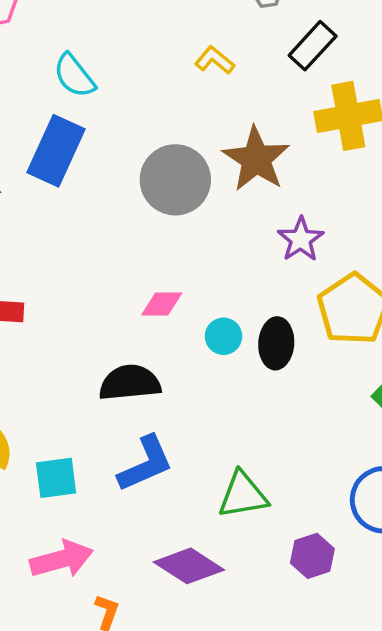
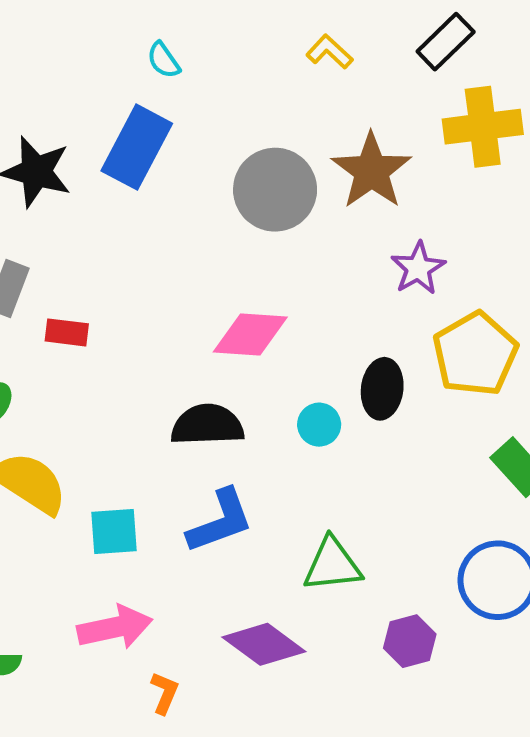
cyan semicircle: (74, 76) -> (164, 60), size x0.7
pink diamond: (162, 304) -> (250, 335), size x1.5
cyan circle: (224, 336) -> (319, 425), moved

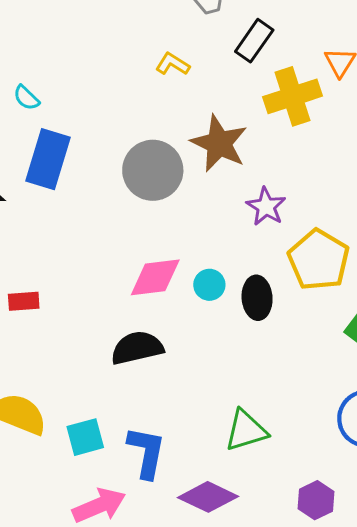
cyan semicircle: (164, 60) -> (26, 98), moved
cyan circle: (319, 425) -> (209, 285), moved
blue L-shape: (220, 521) -> (146, 452), moved, turned -48
purple hexagon: (410, 641) -> (316, 500), moved

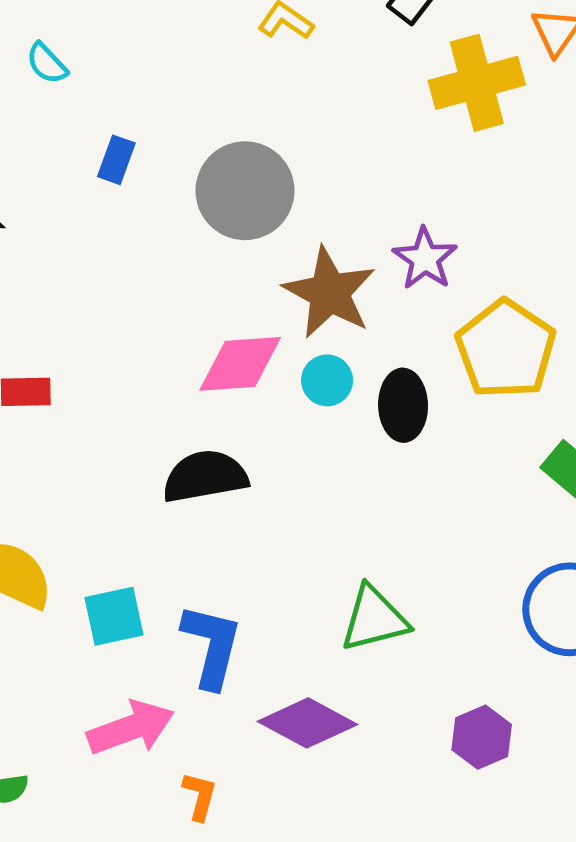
brown star: (219, 143) -> (329, 293), moved
blue rectangle: (48, 159) -> (116, 160), moved, size x0.5

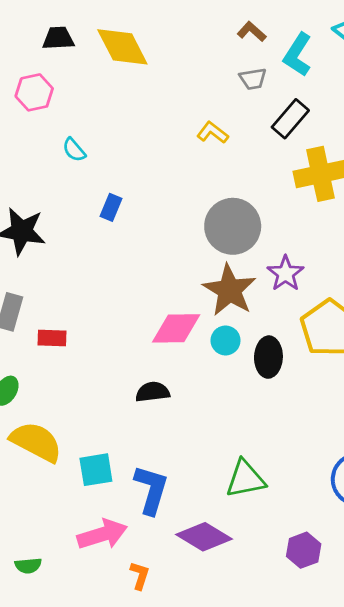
gray circle: (245, 191) -> (233, 226), moved
black semicircle: (205, 476) -> (153, 392), size x0.7

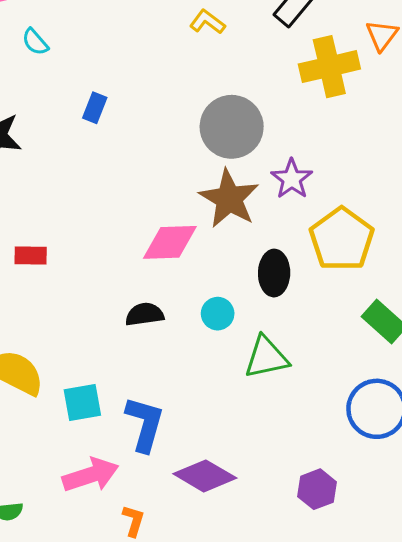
cyan semicircle: (74, 150) -> (35, 42), moved
cyan circle: (226, 340) -> (218, 314), moved
green triangle: (245, 479) -> (266, 357), moved

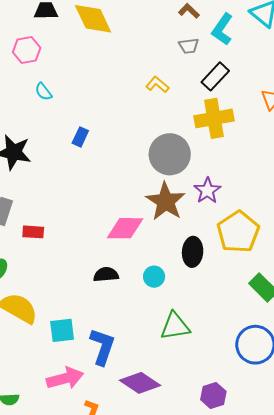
yellow cross: (329, 67) -> (214, 118), moved
green triangle: (266, 357) -> (175, 326), moved

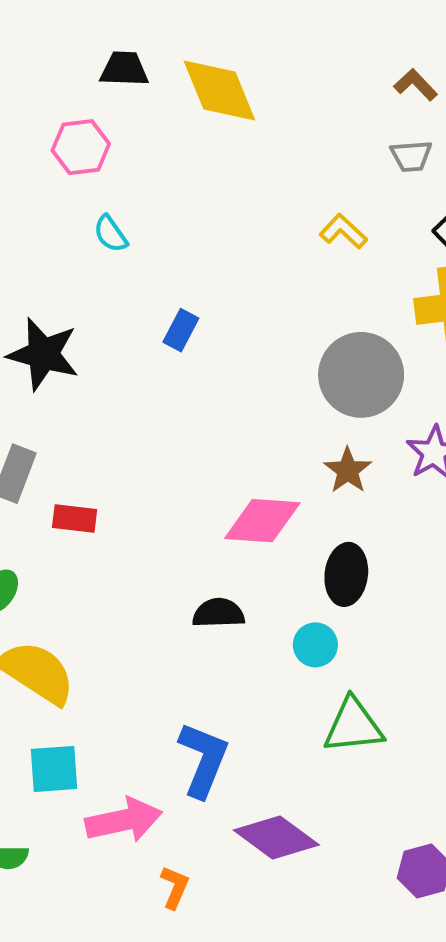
brown star: (166, 201) -> (348, 470), size x0.6
black ellipse: (193, 252) -> (346, 574), moved
cyan circle: (154, 277) -> (315, 645), moved
cyan square: (62, 330) -> (54, 769), moved

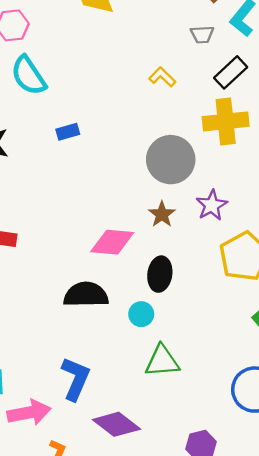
cyan semicircle: (111, 234) -> (29, 76), size x1.8
blue rectangle: (181, 330) -> (68, 132), turned 45
black semicircle: (218, 613) -> (86, 295), size x1.5

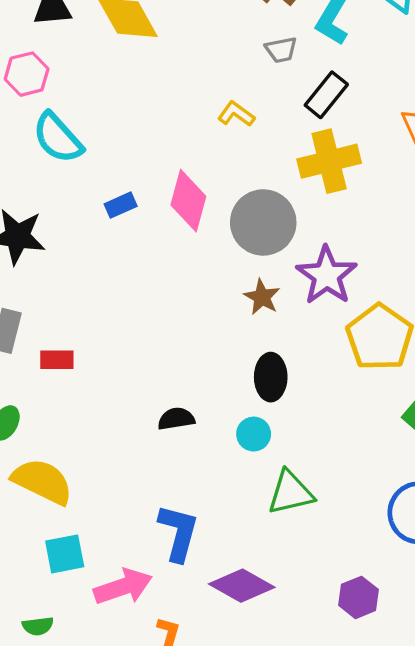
purple star: (212, 205) -> (327, 275), size x1.4
pink diamond: (112, 242) -> (188, 201), moved, turned -72
black semicircle: (86, 295) -> (176, 419), size x0.6

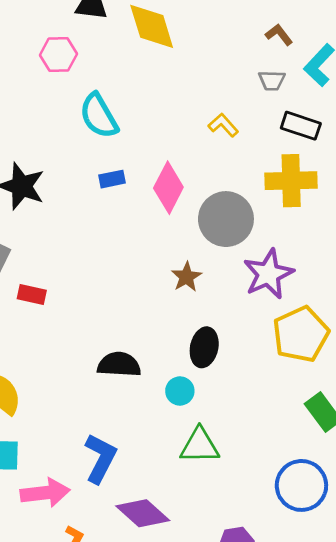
black rectangle: (326, 95) -> (301, 126), turned 57
cyan semicircle: (58, 138) -> (99, 116), moved
brown star: (262, 297) -> (186, 277), moved
black semicircle: (176, 419) -> (119, 364), size x1.4

